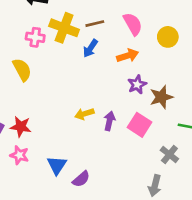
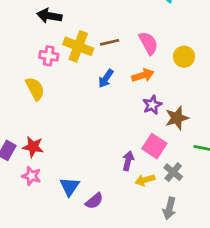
blue arrow: (90, 48) -> (106, 78), moved
yellow arrow: (84, 114) -> (145, 180), moved
purple arrow: (109, 121) -> (128, 161), moved
gray cross: (169, 155) -> (173, 172), moved

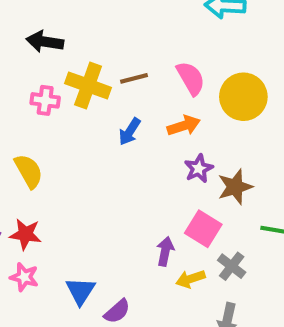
yellow circle: (184, 57) -> (243, 97), size x1.5
yellow semicircle: (35, 89) -> (29, 171), moved

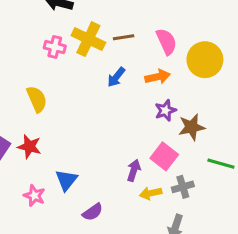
gray cross: (232, 266) -> (183, 187), turned 30
pink star: (24, 277) -> (34, 196), moved
blue triangle: (80, 291) -> (66, 180), moved

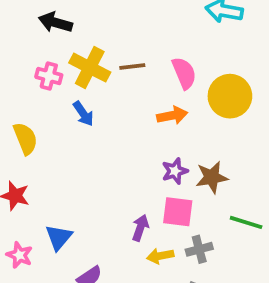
blue arrow: (116, 77) -> (83, 114), moved, turned -75
purple star: (165, 110) -> (175, 171), moved
pink square: (164, 156) -> (178, 212), turned -32

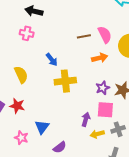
brown line: (132, 66) -> (84, 36), moved
yellow cross: (90, 68) -> (65, 81), moved, turned -30
pink cross: (49, 76) -> (27, 33), moved

